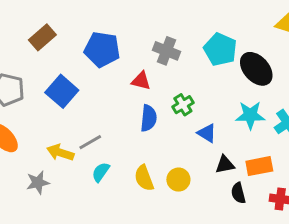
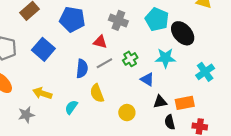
cyan star: (250, 115) -> (165, 58), moved
blue semicircle: (149, 118) -> (82, 69), moved
gray line: (90, 142) -> (104, 63), moved
yellow semicircle: (144, 178) -> (97, 93), moved

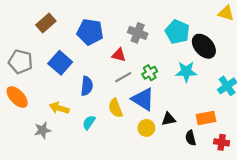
blue semicircle: (82, 69) -> (87, 86), moved
blue triangle: (147, 79) -> (143, 99), moved, size x1.6
black triangle: (160, 102) -> (169, 119), moved

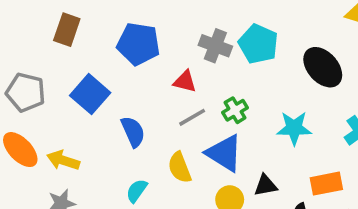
brown rectangle: (46, 23) -> (67, 30), turned -30
cyan pentagon: (177, 32) -> (258, 44), moved
cyan star: (186, 72) -> (294, 128), moved
blue semicircle: (87, 86) -> (133, 132), turned -30
yellow arrow: (59, 108) -> (63, 160), moved

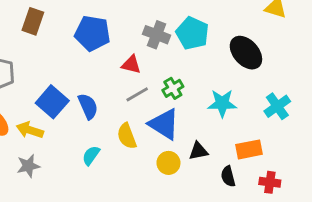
blue square: (90, 94) -> (52, 102), moved

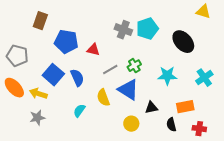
blue pentagon: (92, 33) -> (66, 42), moved
cyan pentagon: (192, 33) -> (147, 29), turned 30
red triangle: (131, 65) -> (93, 50), moved
yellow circle: (168, 163) -> (131, 124), moved

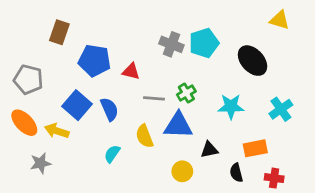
gray line: (110, 70) -> (154, 98), turned 35
blue triangle: (128, 90) -> (178, 125), turned -30
gray star: (37, 118) -> (41, 163), moved

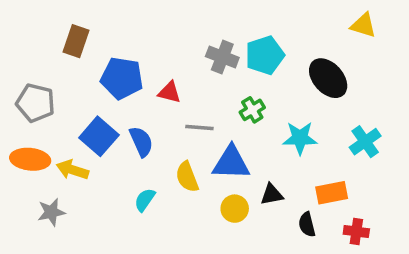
green cross: (186, 93) -> (252, 110), moved
orange ellipse: (24, 123) -> (30, 159), turned -40
yellow circle: (182, 171) -> (235, 209), moved

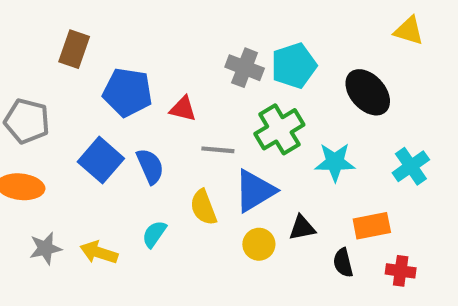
green cross: (252, 110) -> (279, 129), size x1.6
blue triangle: (231, 163) -> (255, 191), turned -33
yellow arrow: (72, 170) -> (99, 252), moved

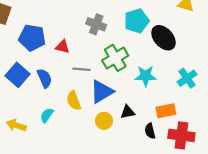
cyan pentagon: (294, 66) -> (137, 21), moved
red cross: (401, 271) -> (181, 135), size x1.6

